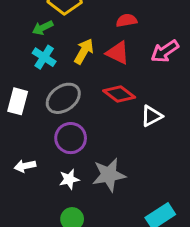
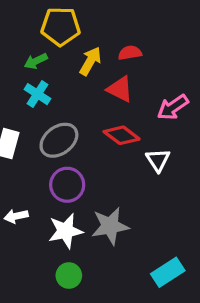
yellow arrow: (84, 51) -> (90, 61), moved
pink arrow: (165, 51) -> (173, 107), moved
white triangle: (152, 116) -> (158, 160), turned -35
white star: (69, 179) -> (66, 231), size x1.5

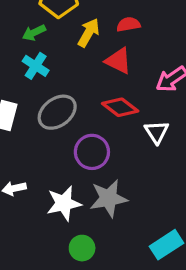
purple circle: (67, 185) -> (92, 152), moved
green circle: (69, 276) -> (82, 248), moved

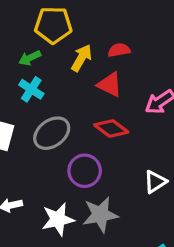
white triangle: (157, 132) -> (155, 182), moved, turned 30

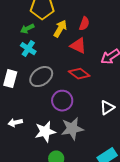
red semicircle: (119, 50) -> (84, 24), turned 120

